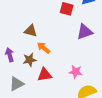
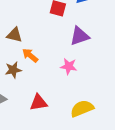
pink star: (76, 72) -> (69, 66), moved
red triangle: (45, 75) -> (39, 102), moved

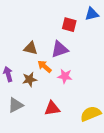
purple triangle: (80, 36) -> (60, 49), moved
pink star: (69, 66) -> (65, 76), moved

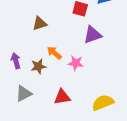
brown triangle: (31, 48) -> (40, 23), moved, turned -32
purple triangle: (60, 49) -> (93, 35), moved

